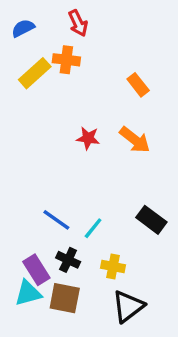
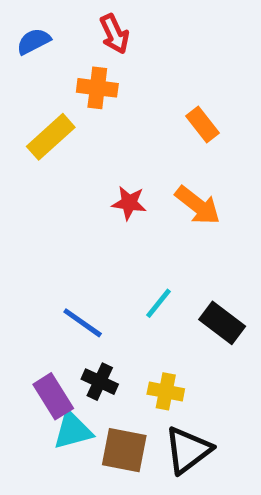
yellow rectangle: (35, 73) -> (51, 137), moved
cyan line: (93, 228) -> (158, 303), moved
cyan triangle: (28, 293) -> (73, 431), moved
brown square: (65, 298) -> (124, 450), moved

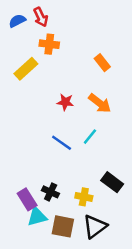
red arrow: (114, 34) -> (41, 17), moved
cyan line: (158, 303) -> (90, 137), moved
blue line: (83, 323) -> (62, 143), moved
black rectangle: (222, 323) -> (112, 182), moved

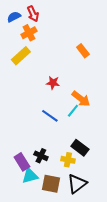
orange cross: (49, 44) -> (29, 33), moved, turned -35
orange arrow: (100, 103) -> (81, 99), moved
black rectangle: (112, 182) -> (80, 148), moved

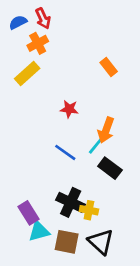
orange arrow: (81, 99) -> (106, 130), turned 72
black rectangle: (80, 148) -> (110, 168), moved
black cross: (41, 156) -> (71, 202), moved, size x1.5
black triangle: (77, 184) -> (101, 242), turned -40

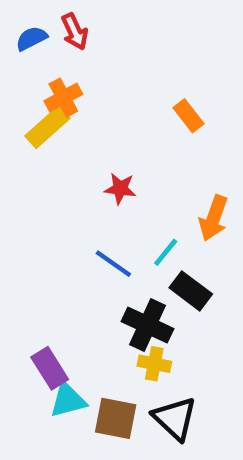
orange cross: (38, 43) -> (63, 98), moved
orange arrow: (106, 130) -> (213, 218), moved
black cross: (71, 202) -> (148, 325), moved

